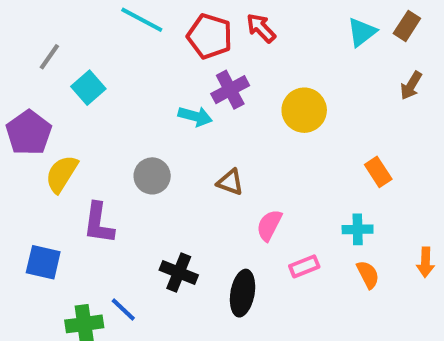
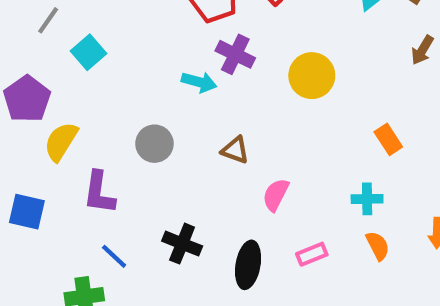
purple cross: (230, 90) -> (235, 54), turned -36
blue square: (43, 262) -> (27, 212), moved
pink rectangle: (304, 266) -> (312, 254), moved
blue line: (123, 310) -> (114, 256), moved

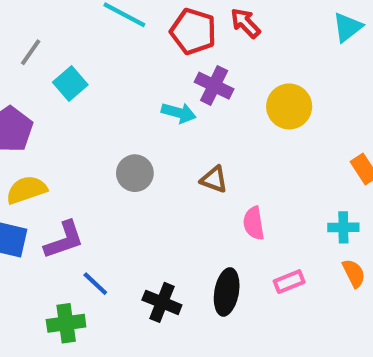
yellow semicircle: (61, 142) -> (26, 190), moved, turned 39
purple L-shape: (99, 193) -> (64, 240), moved, turned -117
pink semicircle: (276, 195) -> (254, 223), turned -36
black cross: (182, 244) -> (162, 302), moved

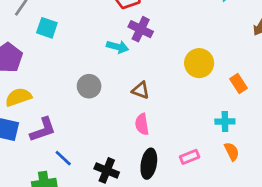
cyan square: (70, 84) -> (47, 28), turned -30
yellow circle: (289, 106) -> (199, 63), moved
pink semicircle: (254, 223) -> (142, 124), moved

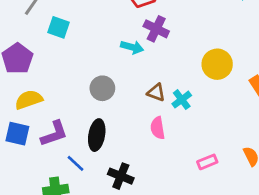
cyan cross: (225, 122) -> (182, 100), moved, turned -36
black ellipse: (149, 164) -> (97, 135), moved

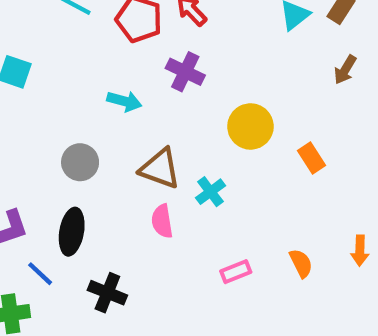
purple cross: (156, 29) -> (185, 72), moved
brown triangle: (156, 93) -> (160, 169), size x1.5
cyan cross: (182, 100) -> (211, 192), moved

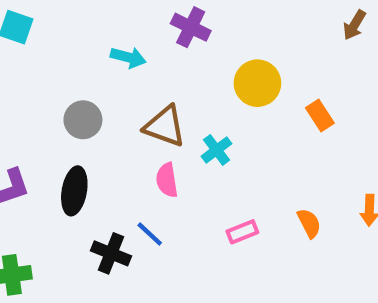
blue line: (40, 274) -> (150, 234), moved

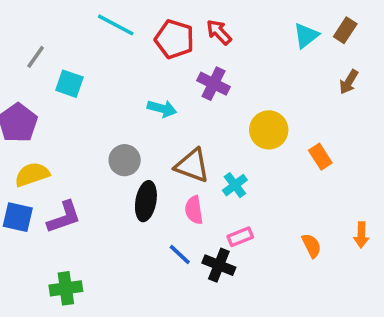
black ellipse: (74, 191) -> (146, 201), moved
pink rectangle: (242, 232) -> (240, 237), moved
black cross: (111, 253) -> (219, 265), moved

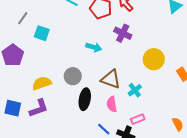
yellow semicircle: (32, 174) -> (42, 83), moved

